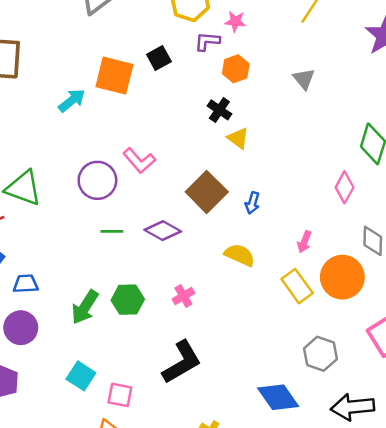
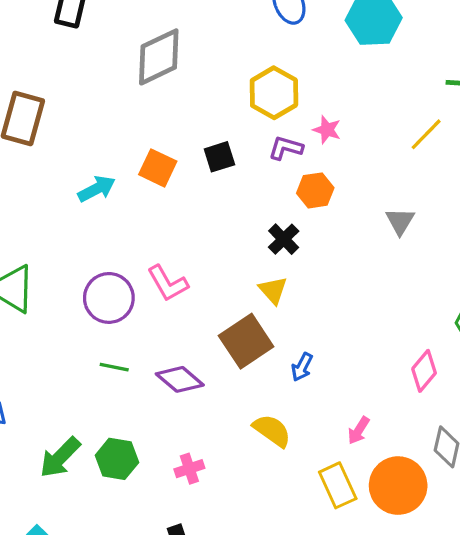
orange square: (114, 76) -> (158, 168), size x0.7
yellow triangle: (238, 138) -> (273, 290), moved

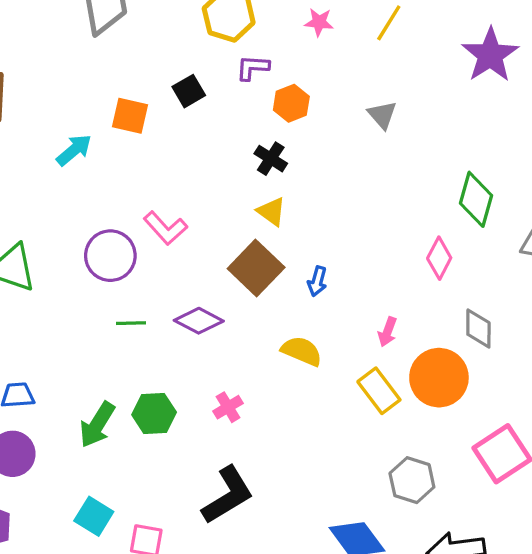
pink star: (327, 130) -> (319, 22), moved

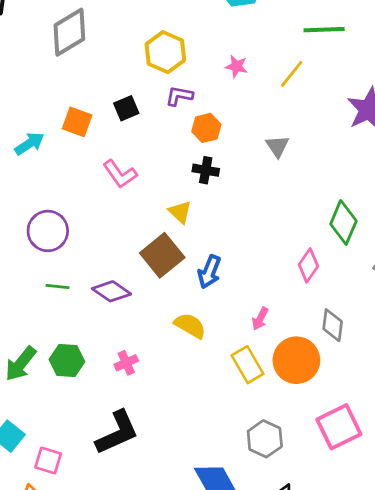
black cross: (271, 159) -> (206, 170), moved, turned -30
pink L-shape: (165, 228) -> (120, 174), moved
blue arrow: (317, 281) -> (209, 272), size x1.4

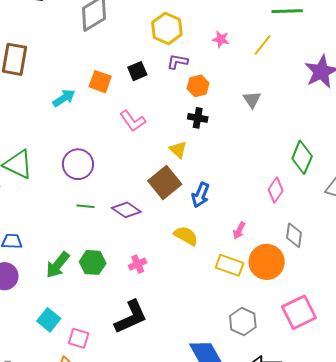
yellow rectangle: (248, 365) -> (230, 265), turned -40

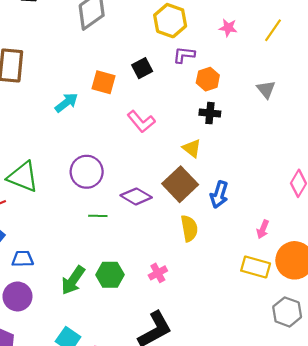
purple diamond: (126, 210) -> (136, 196), moved
yellow semicircle: (186, 236) -> (189, 228), moved, turned 55
gray hexagon: (243, 322) -> (287, 312), moved

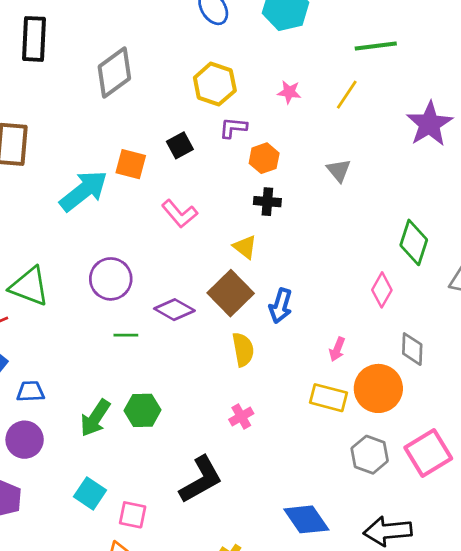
cyan arrow: (66, 103) -> (84, 191), size x1.6
pink cross: (158, 273) -> (241, 417), moved

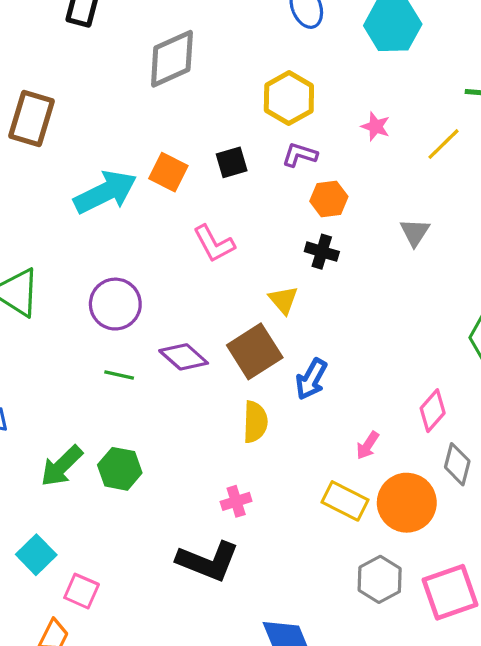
pink diamond: (382, 290) -> (433, 411), moved
black L-shape: (201, 480) -> (208, 561), moved, turned 39

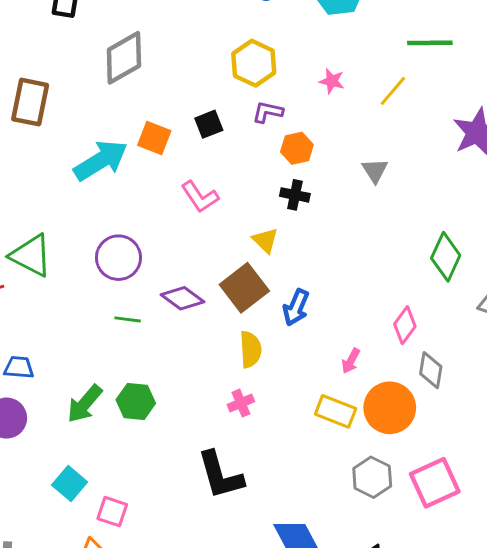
gray diamond: (172, 59) -> (124, 58), moved
pink cross: (236, 501) -> (241, 403), moved
black L-shape: (208, 561) -> (220, 475), turned 58

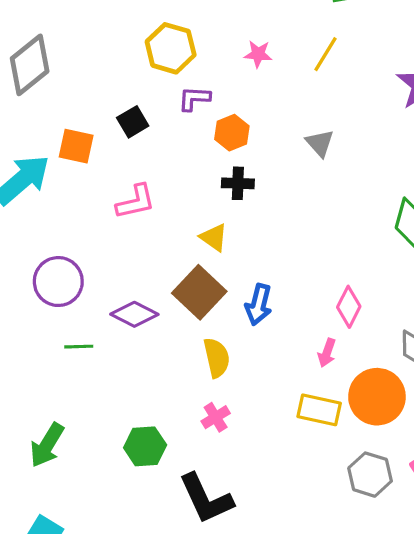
pink L-shape: (200, 197) -> (136, 202), turned -60
pink diamond: (405, 325) -> (349, 307), moved
green hexagon: (136, 402) -> (145, 446), moved

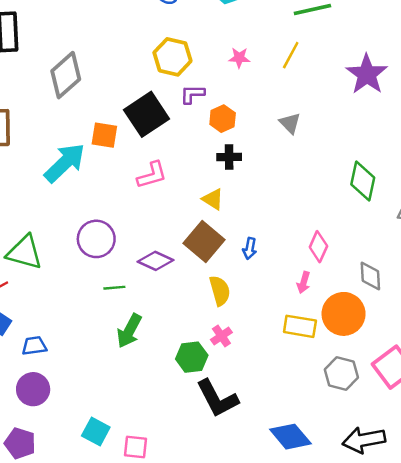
black square: (133, 122) -> (147, 114), size x1.8
blue arrow: (259, 305) -> (250, 248), size x0.7
green arrow: (47, 445) -> (129, 331), moved
green hexagon: (145, 446) -> (192, 357), moved

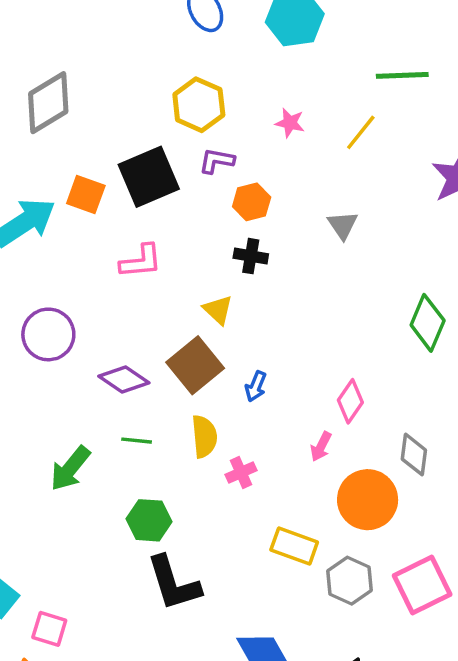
green line: (114, 288) -> (137, 441), moved
yellow rectangle: (300, 326) -> (294, 546), moved
pink cross: (221, 336) -> (241, 472), moved

